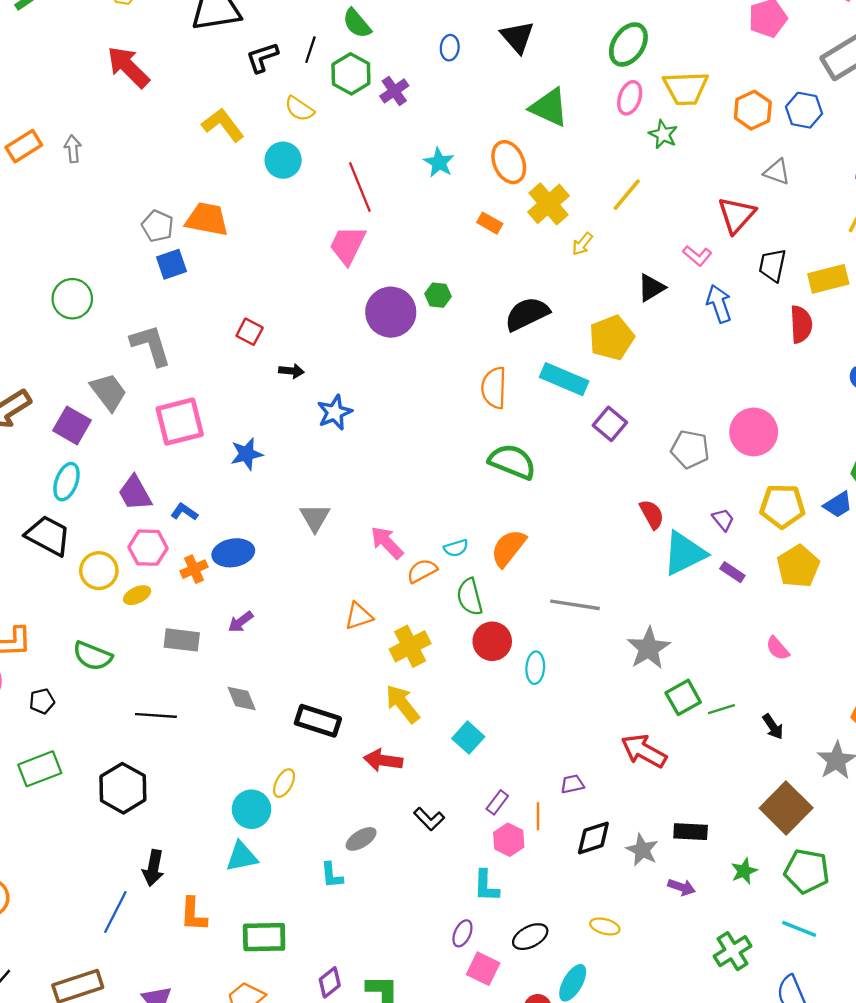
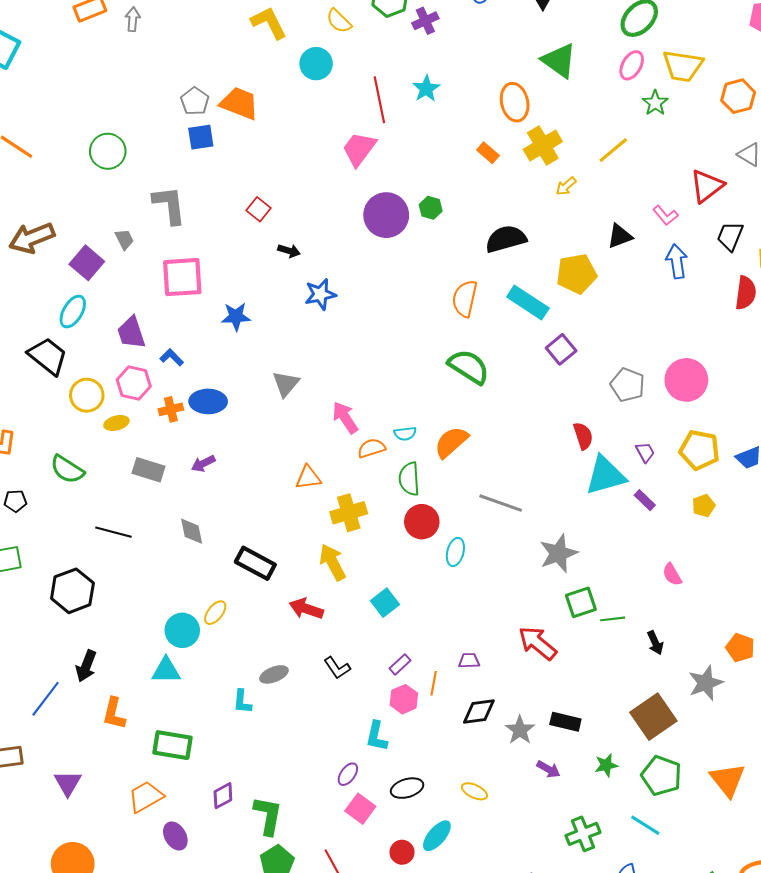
cyan star: (439, 163) -> (426, 89), moved
gray trapezoid: (108, 392) -> (124, 239), size x0.6
yellow pentagon: (798, 566) -> (704, 506), size x0.6

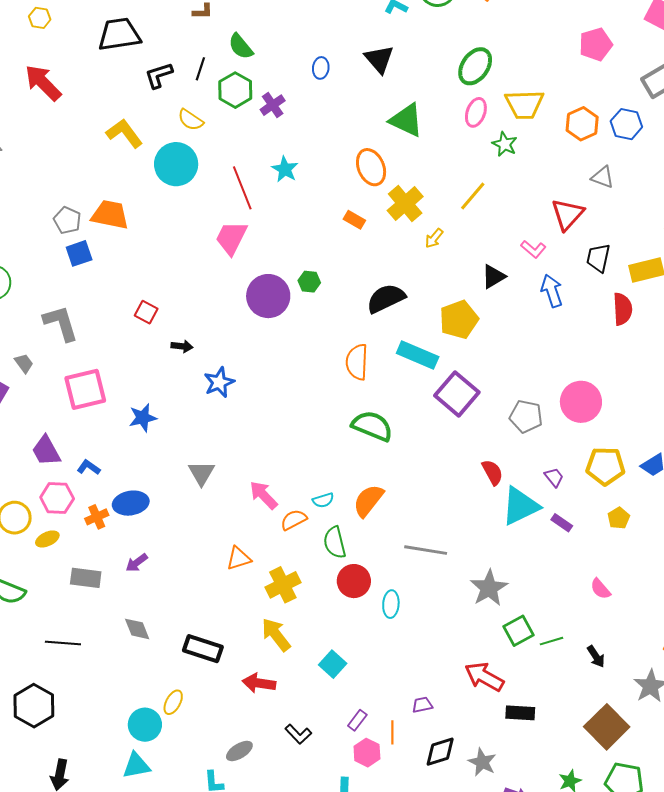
cyan circle: (316, 64) -> (176, 164), size x1.4
purple square: (561, 349) -> (457, 394), size x1.5
black rectangle: (565, 722) -> (520, 713), moved

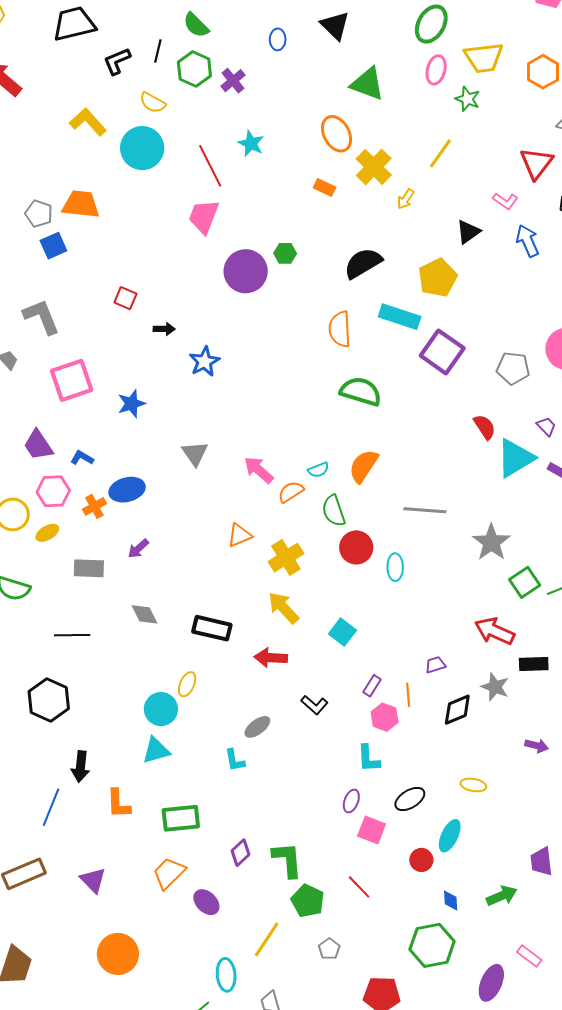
gray star: (482, 762) -> (495, 687), moved

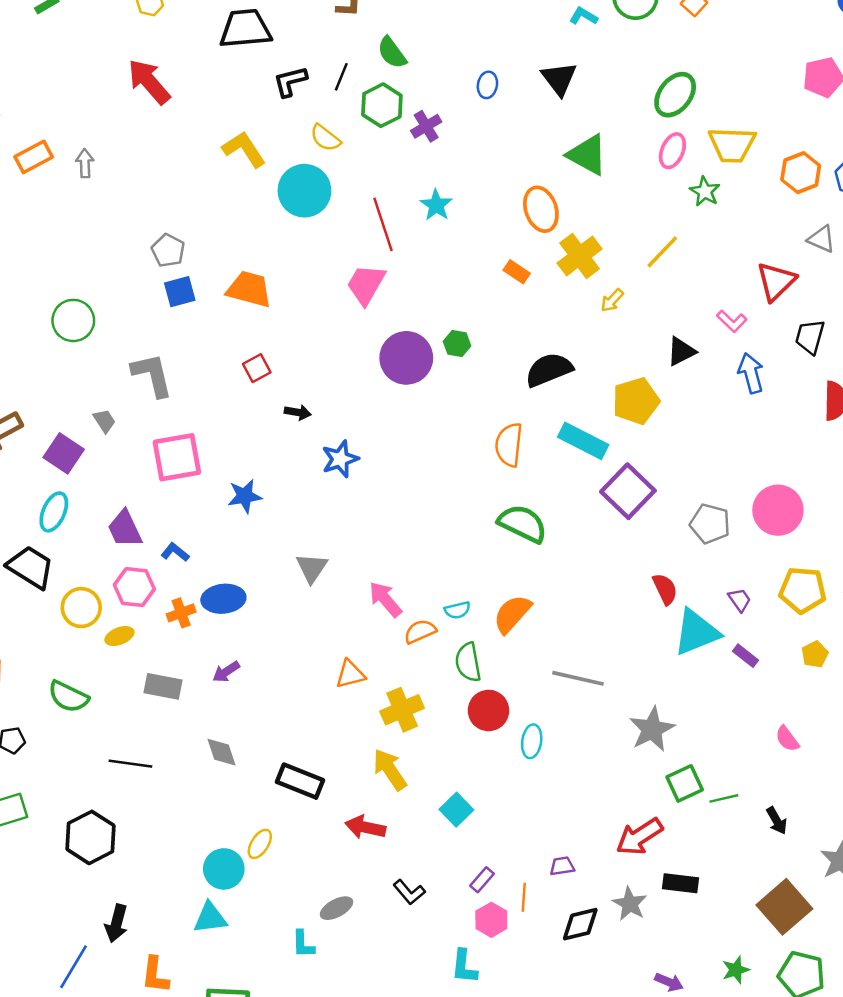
orange trapezoid: (81, 204) -> (249, 289), moved
red square: (125, 298) -> (257, 368), turned 30
red arrow: (495, 631) -> (639, 837), turned -66

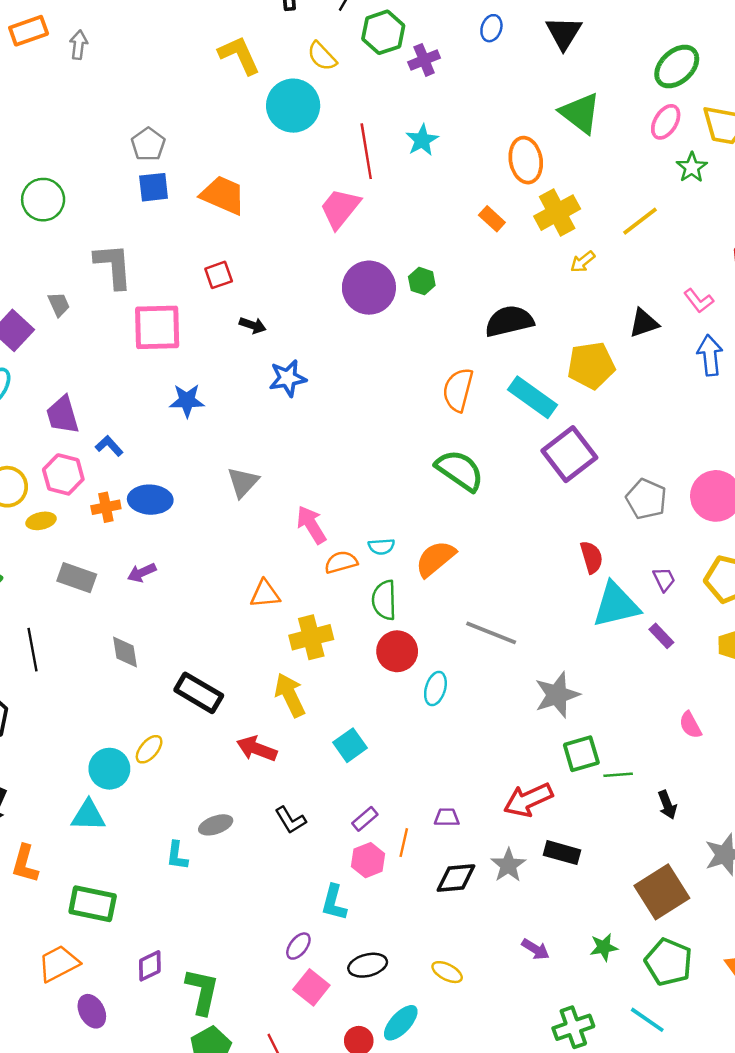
pink square: (177, 457) -> (157, 327), moved
black line: (130, 764) -> (33, 650), turned 63

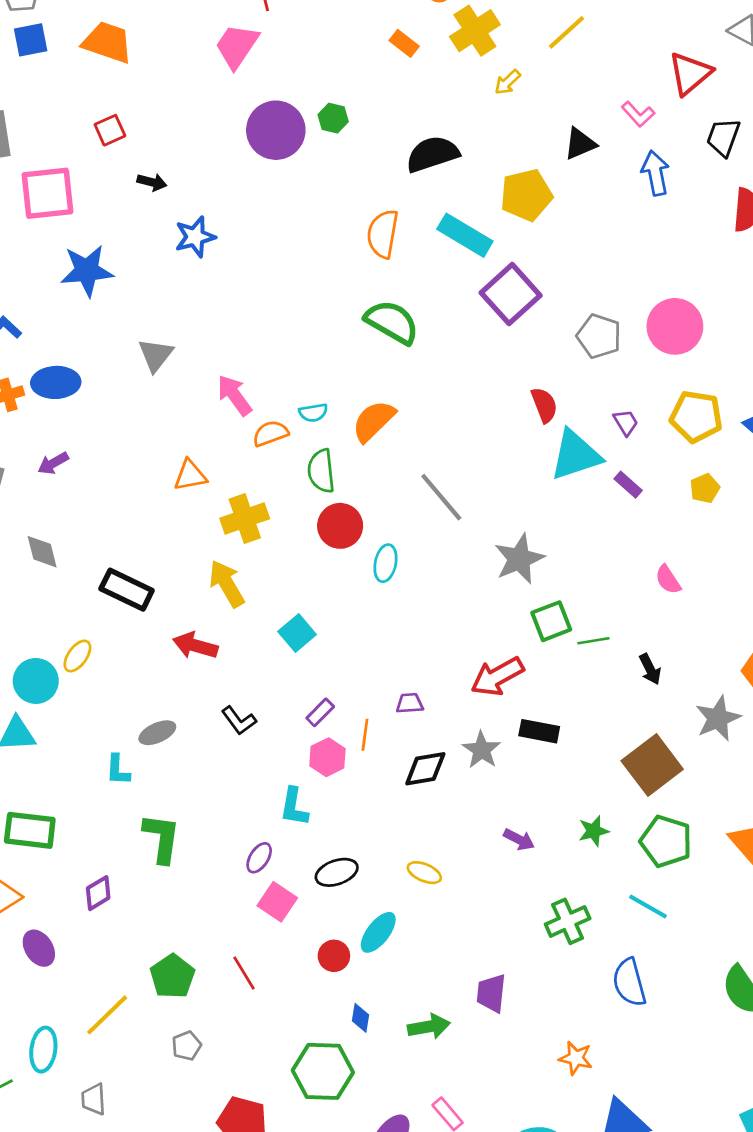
blue star: (187, 401) -> (87, 271), size x1.4
gray line: (491, 633) -> (441, 497), turned 33
green L-shape: (202, 991) -> (162, 838), moved

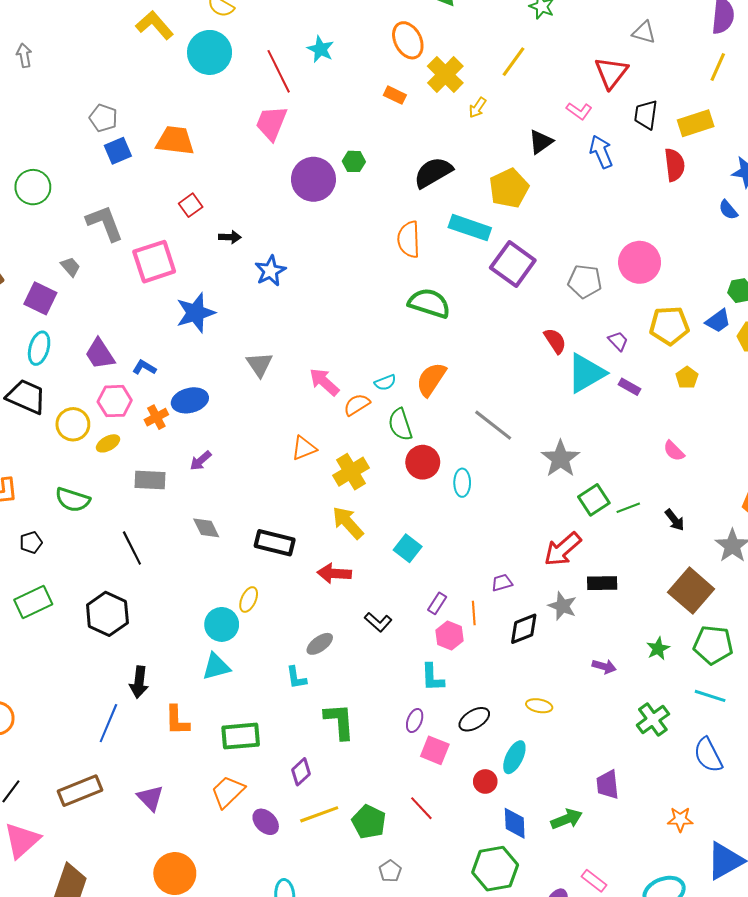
yellow line: (107, 1015) -> (319, 814), moved, turned 36
blue diamond: (361, 1018) -> (515, 823), size x1.5

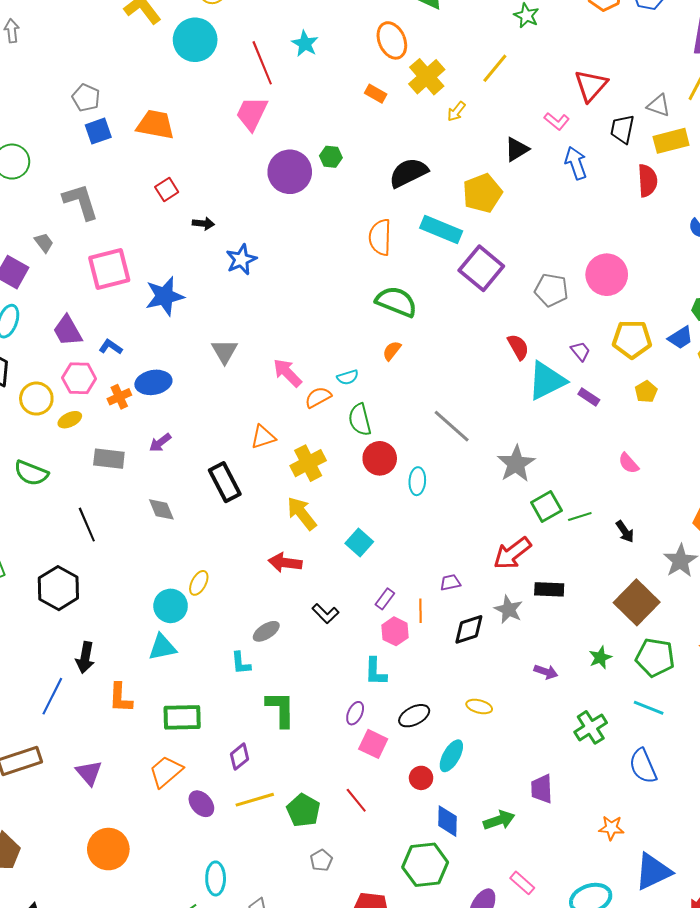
gray triangle: (644, 32) -> (659, 105), moved
pink square: (154, 262) -> (109, 269), moved
orange semicircle: (431, 379) -> (392, 351), moved, size x0.6
black rectangle: (275, 543) -> (225, 482), moved, turned 45

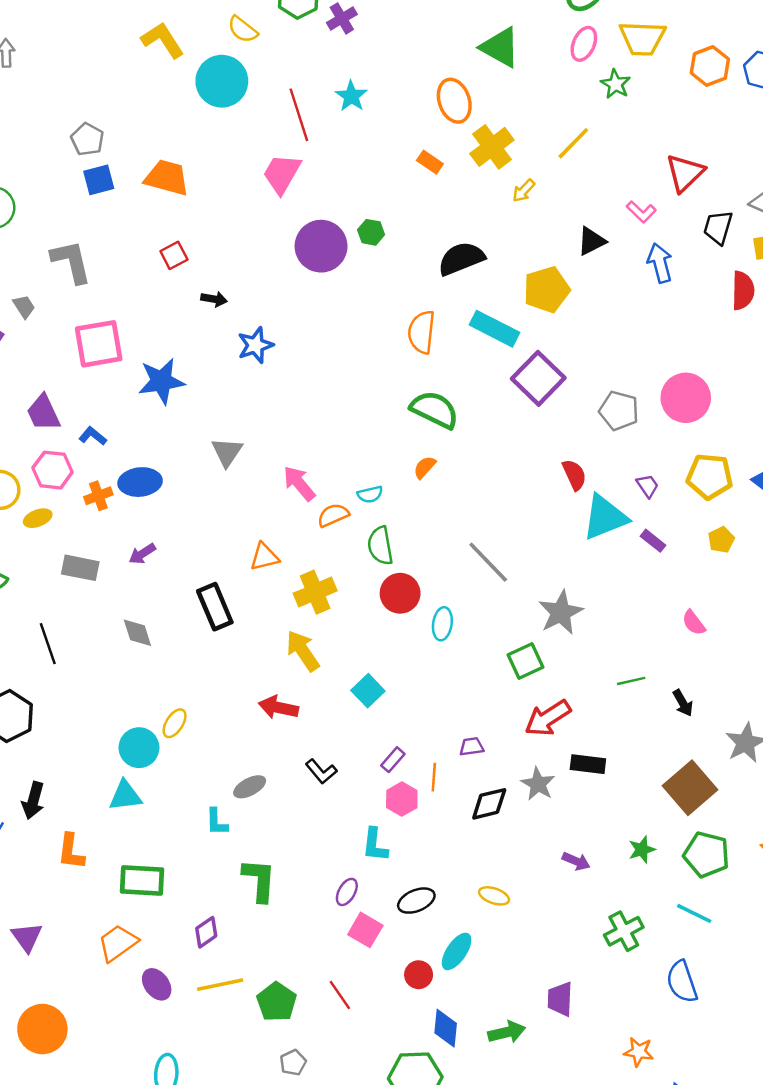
green square: (546, 506) -> (525, 661), moved

